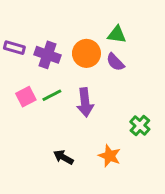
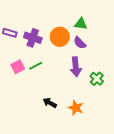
purple arrow: (85, 102) -> (76, 67), moved
green cross: (140, 126) -> (97, 79), moved
black arrow: (63, 157) -> (50, 103), moved

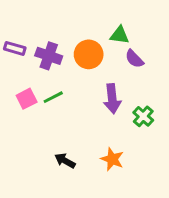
purple semicircle: (80, 43) -> (134, 59), moved
black arrow: (50, 103) -> (65, 161), moved

